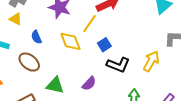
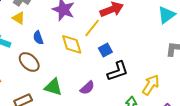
yellow arrow: (151, 61) -> (151, 85), moved
black L-shape: (118, 65) -> (118, 71), turned -45

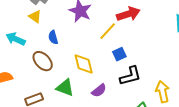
yellow diamond: (72, 44) -> (84, 64), moved
yellow arrow: (151, 85) -> (162, 92), turned -50

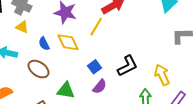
blue square: (119, 54) -> (94, 67), moved
yellow diamond: (84, 64) -> (68, 42), moved

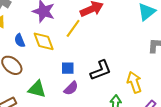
blue square: (94, 67) -> (68, 68), turned 32

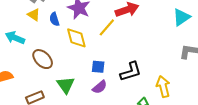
blue semicircle: (20, 41) -> (54, 19), moved
green triangle: (37, 89) -> (66, 85), turned 36

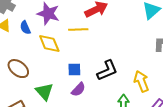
yellow line: (107, 27) -> (78, 29), turned 54

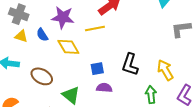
black L-shape: (107, 70) -> (130, 64), turned 140
purple semicircle: (78, 89) -> (104, 88), turned -119

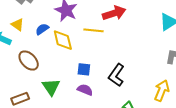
blue semicircle: (42, 35) -> (42, 29), moved, turned 72
yellow triangle: (21, 36) -> (18, 25), moved
yellow arrow: (165, 70) -> (162, 91), moved, turned 35

